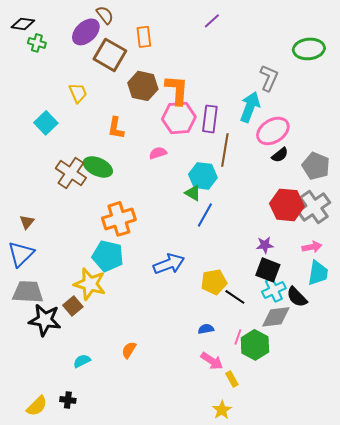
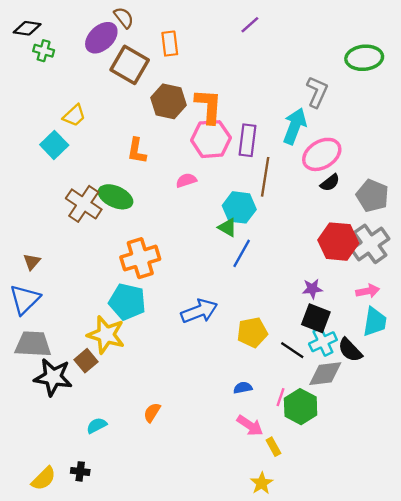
yellow trapezoid: (78, 93) -> (74, 116), moved, turned 70
black line: (235, 297) -> (292, 350), moved

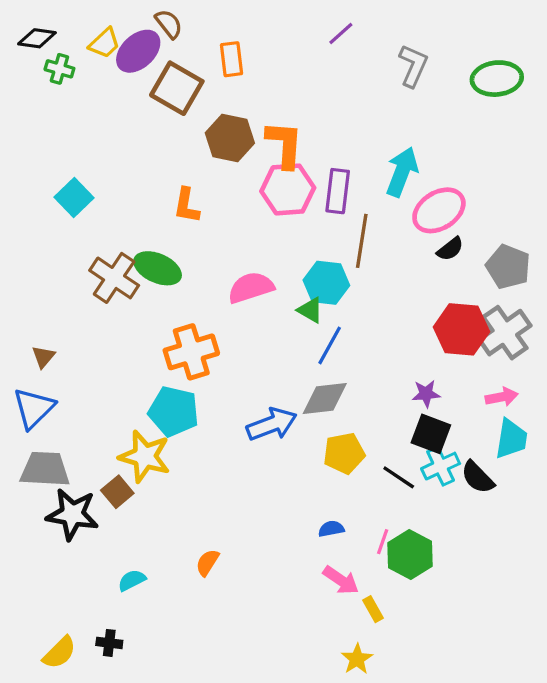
gray L-shape: (317, 92) -> (413, 66), moved
yellow trapezoid: (74, 116) -> (104, 43), moved
pink semicircle: (186, 180) -> (251, 288), moved, size x1.6
gray diamond: (325, 374) -> (325, 399), moved

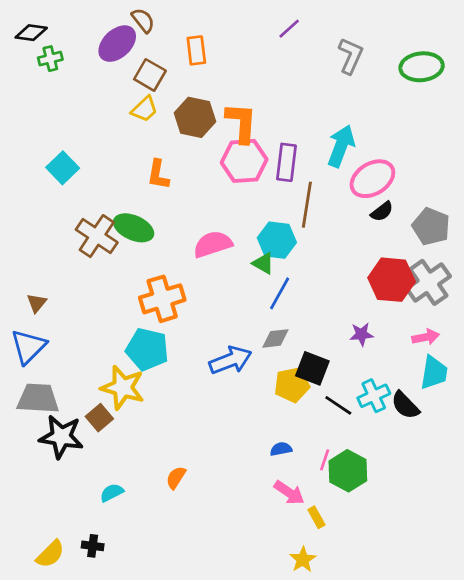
yellow trapezoid: (104, 43) -> (144, 109), moved
green cross: (59, 69) -> (50, 59), turned -30
brown square: (177, 88) -> (150, 75), size x0.7
gray diamond: (325, 399) -> (276, 338), size x0.7
black square: (431, 434) -> (312, 368), moved

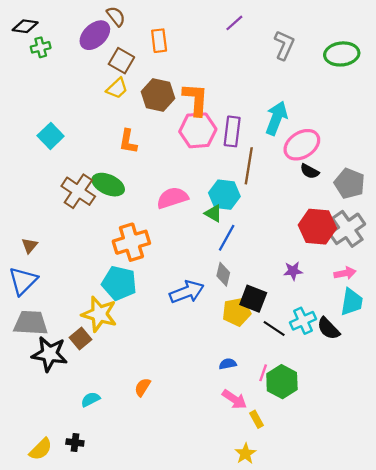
black semicircle: (382, 211) -> (310, 171), turned 66
gray diamond: (276, 338) -> (223, 274), turned -70

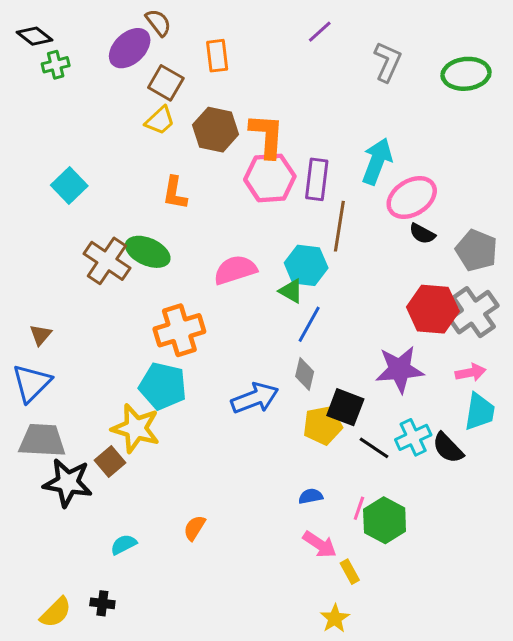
black diamond: (25, 26) -> (35, 36), turned 30
purple star: (293, 271) -> (400, 369), size x1.8

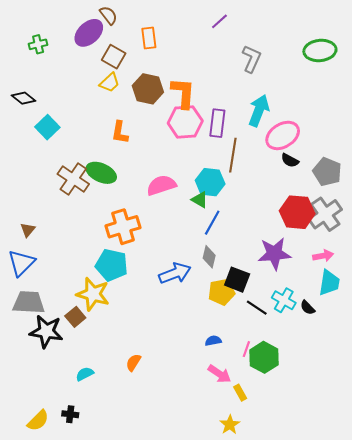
black diamond: (35, 36) -> (24, 98), moved
gray L-shape: (388, 62) -> (252, 59), moved
cyan cross: (413, 437) -> (284, 300), turned -35
black semicircle: (448, 448) -> (308, 308), size x0.7

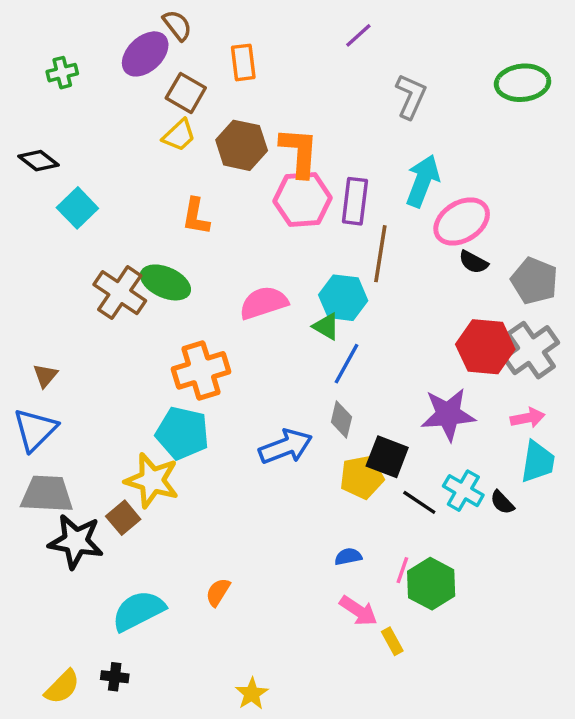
cyan semicircle: (85, 374) -> (138, 611), size x1.8
yellow star: (230, 425) -> (252, 694), moved

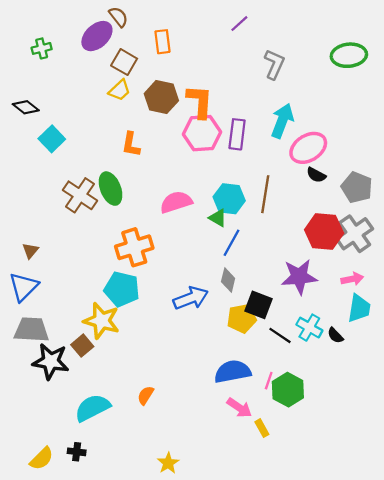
brown line: (380, 254) -> (265, 194), moved
green ellipse: (165, 282) -> (111, 189), turned 44
blue semicircle: (348, 557) -> (233, 372), size x2.0

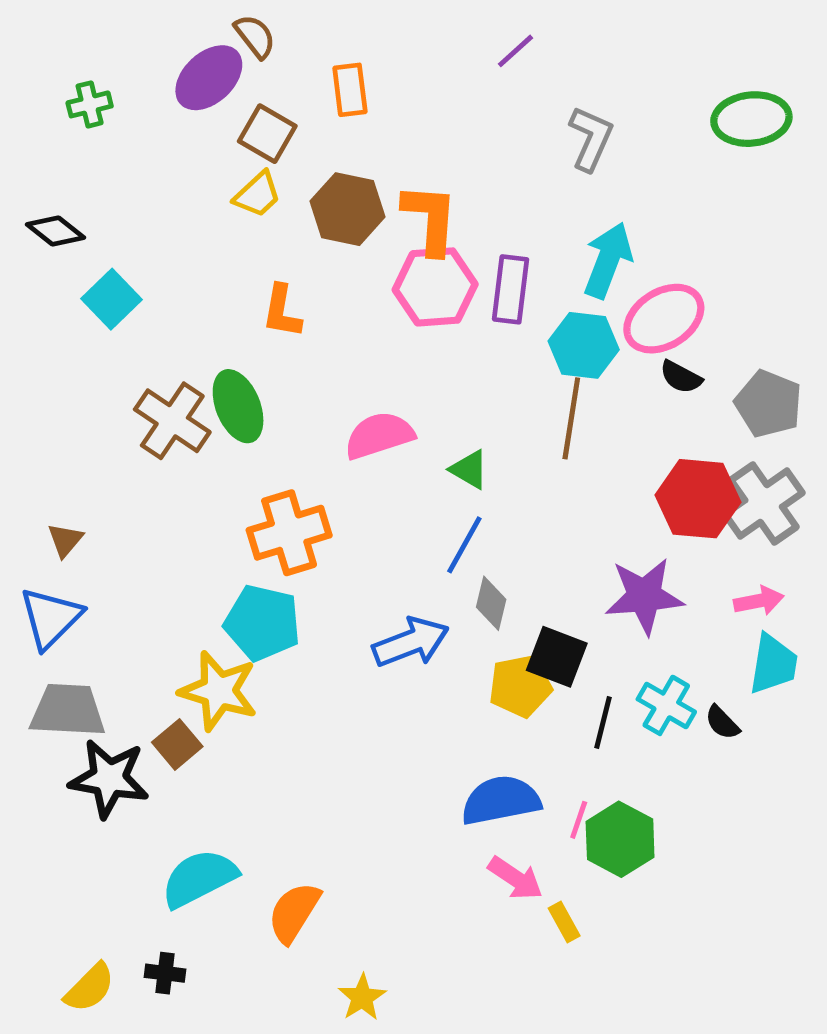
cyan hexagon: (229, 199) -> (584, 345), moved
blue line: (231, 243) -> (464, 545), moved
black line: (280, 335) -> (603, 723), turned 70
orange semicircle: (146, 395) -> (294, 912), moved, size x1.5

